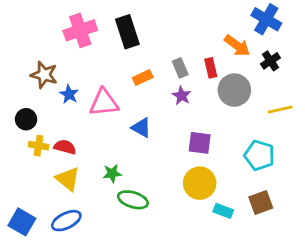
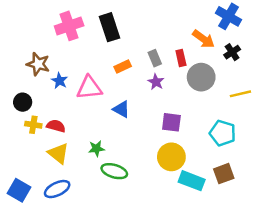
cyan rectangle: (223, 211) -> (192, 181), size x1.5

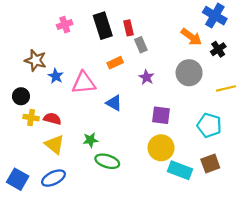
pink cross: (69, 26) -> (65, 25), size x0.6
gray rectangle: (155, 58) -> (141, 45), moved
red rectangle: (181, 58) -> (129, 28), moved

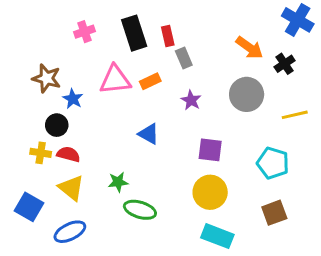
blue cross: (215, 16) -> (298, 20), moved
pink triangle: (84, 83) -> (115, 80), moved
black circle: (21, 96) -> (57, 125), moved
cyan rectangle: (180, 170) -> (217, 236), moved
blue square: (18, 179) -> (29, 207), moved

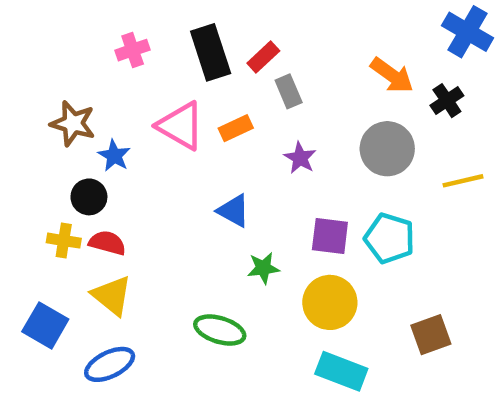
red rectangle: (168, 36) -> (263, 57), turned 60
pink triangle: (115, 80) -> (181, 126), turned 36
cyan pentagon: (273, 163) -> (390, 238), moved
green star: (118, 182) -> (263, 268), moved

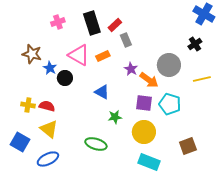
orange arrow: (392, 75) -> (149, 80), moved
black circle: (89, 197) -> (65, 78), moved

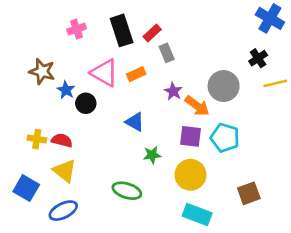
yellow line: (202, 79) -> (275, 83), moved

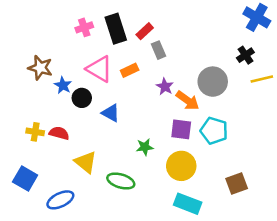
pink cross: (77, 29) -> (84, 27), moved
blue triangle: (135, 122) -> (111, 113), moved
yellow triangle: (65, 171) -> (86, 162), moved

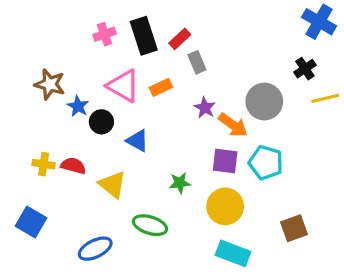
yellow triangle: (86, 162) -> (112, 184), moved
blue ellipse: (60, 200) -> (95, 249), moved

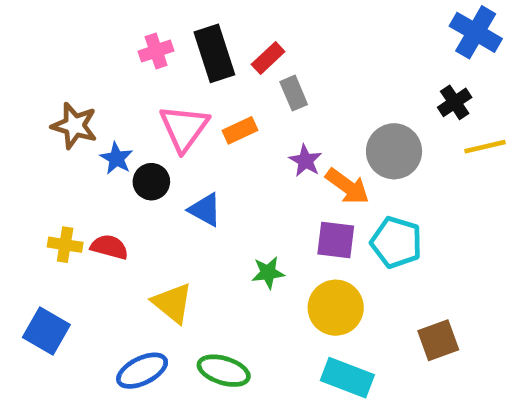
pink triangle: (123, 86) -> (184, 128), turned 36
yellow triangle: (112, 184) -> (172, 303), moved
green ellipse: (150, 225) -> (224, 371), moved

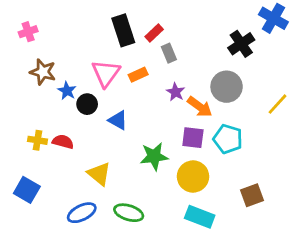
pink cross: (156, 51) -> (28, 32), moved
black cross: (455, 102) -> (241, 44), moved, size x1.4
yellow line: (485, 147) -> (277, 104), moved, turned -35
green star: (268, 273) -> (154, 156), size x1.5

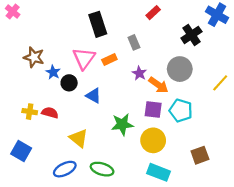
pink cross: (28, 32) -> (13, 12), moved, turned -32
red rectangle: (154, 33) -> (153, 13), moved

